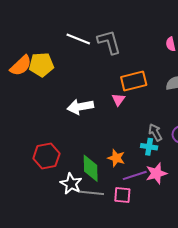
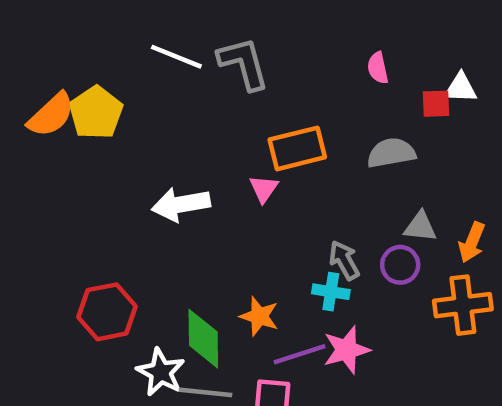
yellow pentagon: (41, 65) -> (96, 113), turned -30

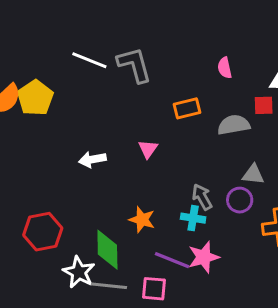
red square: (436, 104) -> (264, 105), moved
orange rectangle: (297, 148) -> (187, 108), moved, size x0.7
white arrow: (181, 204) -> (92, 159), size x0.7
orange star: (259, 316) -> (142, 220), moved
purple line: (299, 354) -> (172, 260), turned 40

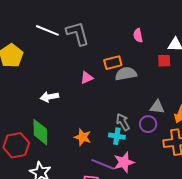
gray semicircle: (234, 125) -> (126, 74), moved
pink triangle: (148, 149) -> (87, 78), moved, turned 32
green diamond: (107, 250) -> (40, 132), moved

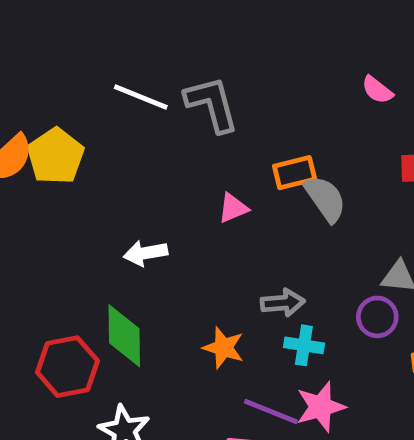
pink semicircle: (138, 35) -> (377, 90), moved, turned -40
gray semicircle: (126, 74) -> (325, 199), turned 65
gray arrow: (123, 122) -> (283, 303), moved, turned 114

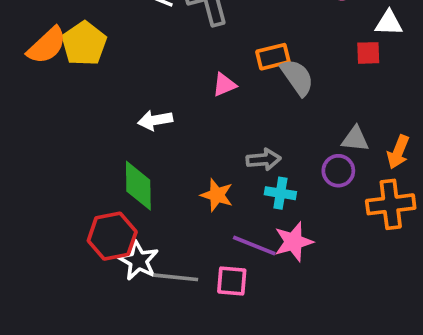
red hexagon: (67, 367) -> (112, 236), moved

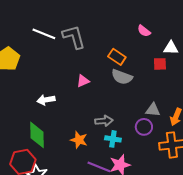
orange rectangle: (273, 57) -> (117, 57), moved, turned 48
gray semicircle: (297, 77) -> (122, 77), turned 145

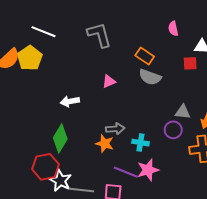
pink semicircle: (144, 31) -> (173, 29), turned 40
white line: (44, 34) -> (43, 32), moved
gray arrow: (104, 121) -> (115, 129), moved
green diamond: (37, 135) -> (60, 138), turned 32

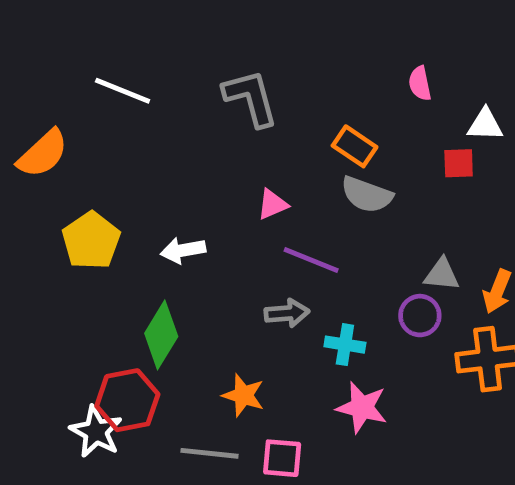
yellow pentagon: (30, 58) -> (91, 241), moved
orange star: (105, 144) -> (243, 395), moved
pink star: (148, 170) -> (362, 407), turned 30
purple line: (126, 172) -> (311, 260), moved
white star: (60, 181) -> (96, 432), moved

